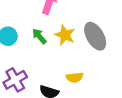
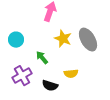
green arrow: (39, 36) -> (42, 58), moved

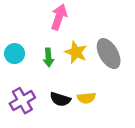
green arrow: (42, 58) -> (48, 57), moved, turned -144
black semicircle: (50, 86) -> (60, 99), moved

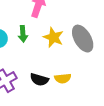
green arrow: (48, 57) -> (23, 34), moved

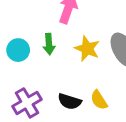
yellow semicircle: (63, 78) -> (99, 100), turned 63

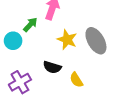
green arrow: (49, 44) -> (30, 25), moved, turned -133
black semicircle: (70, 101) -> (52, 67), moved

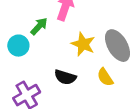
yellow semicircle: (76, 80) -> (105, 77), moved

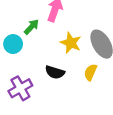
yellow semicircle: (105, 77) -> (90, 72), turned 56

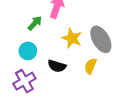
cyan circle: (13, 44) -> (28, 51), moved

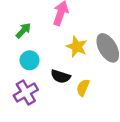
green arrow: (35, 23) -> (23, 31), moved
yellow semicircle: (90, 66) -> (83, 88), moved

